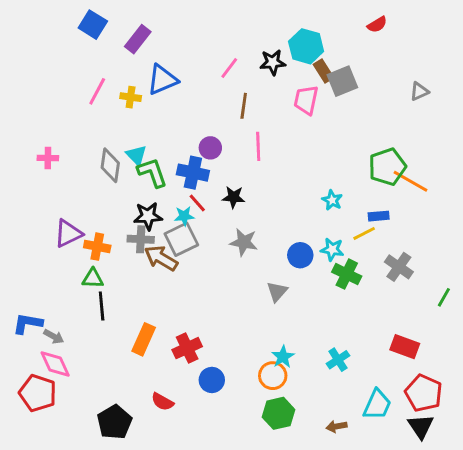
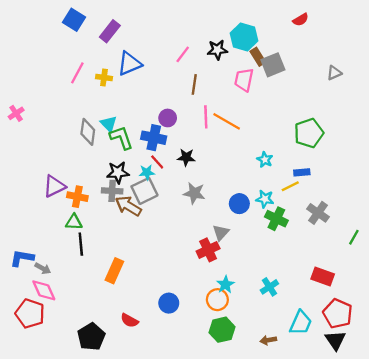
pink cross: (48, 158) -> (16, 113), moved, turned -35
orange line: (411, 181) -> (227, 121), moved
red cross: (187, 348) -> (208, 250), moved

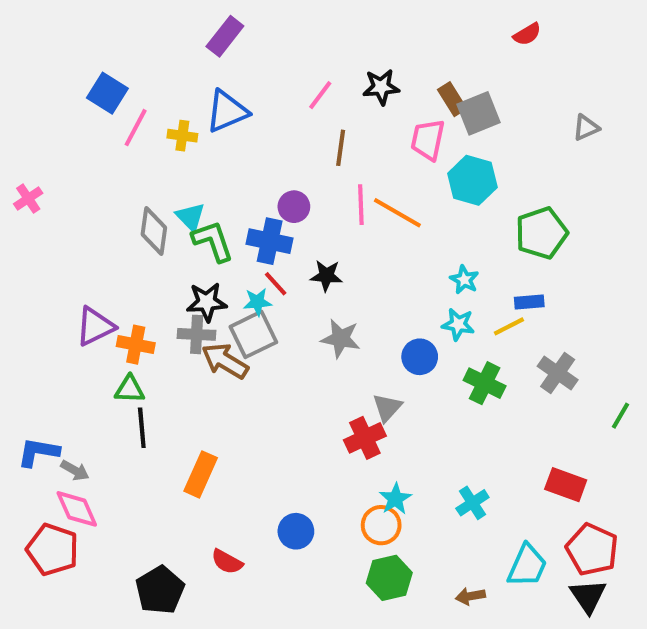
blue square: (74, 20) -> (107, 93), moved
purple rectangle: (110, 31) -> (225, 36), moved
cyan hexagon: (244, 37) -> (472, 180), moved
cyan star: (265, 199) -> (458, 324), moved

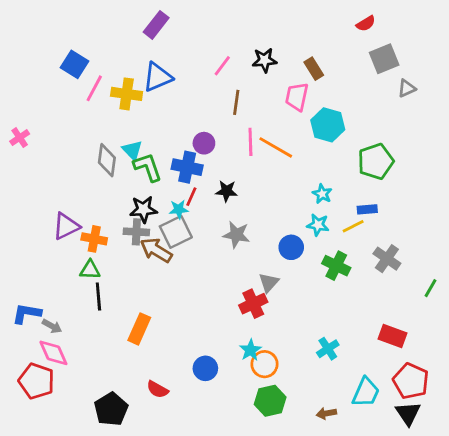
gray square: (479, 113) -> (384, 59), moved
yellow cross: (182, 136) -> (127, 94), size x1.5
red line: (276, 284) -> (191, 197), turned 66
cyan star: (395, 499) -> (250, 350), moved

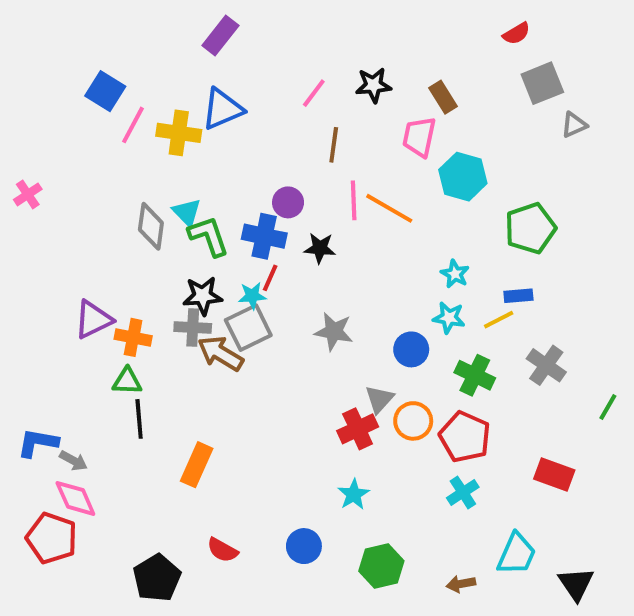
black star: (226, 191) -> (320, 248), moved
orange circle: (264, 364) -> (413, 421), moved
blue circle: (205, 368) -> (304, 546), moved
red pentagon: (411, 381) -> (465, 437), moved

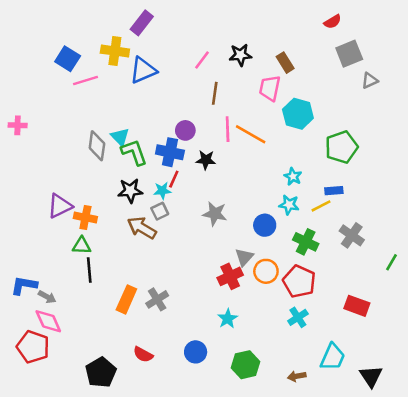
pink line: (133, 125) -> (85, 81), turned 45
yellow cross: (179, 133) -> (115, 51), moved
pink cross: (28, 194) -> (18, 125), turned 36
gray cross: (193, 328) -> (157, 299), moved, turned -35
gray square: (248, 328) -> (160, 211), size x0.6

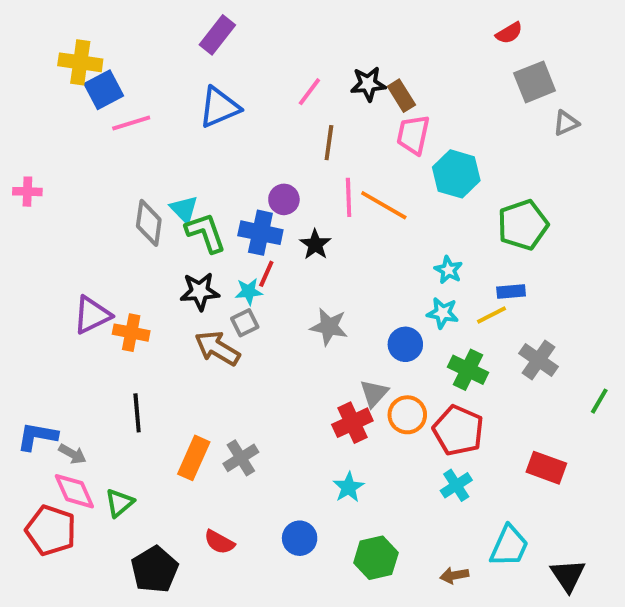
yellow cross: (115, 51) -> (80, 62), moved
blue square: (68, 59) -> (104, 90), turned 30
brown rectangle: (285, 63) -> (401, 96), moved
black star: (206, 160) -> (315, 244), turned 30
green triangle: (82, 246) -> (119, 503), moved, turned -42

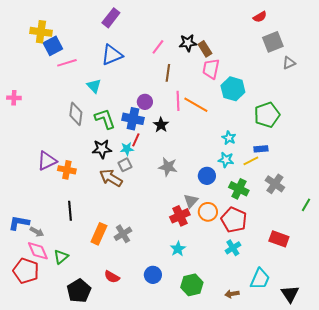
cyan triangle: (184, 209) -> (94, 86), moved

